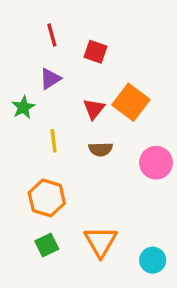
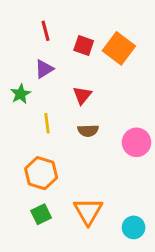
orange square: (131, 102) -> (119, 48), moved

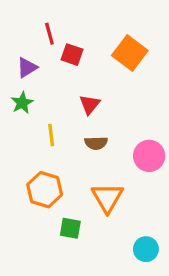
red square: (84, 45) -> (72, 55), moved
purple triangle: (44, 69) -> (27, 67), moved
orange triangle: (88, 211) -> (107, 198), moved
green square: (41, 214) -> (70, 228), moved, turned 36

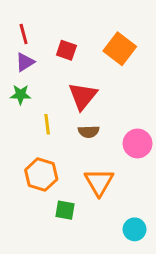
red line: (49, 34) -> (24, 34), moved
green star: (22, 103) -> (21, 95), turned 30
red triangle: (90, 104) -> (83, 96), size x1.5

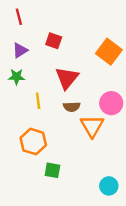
red line: (24, 34) -> (19, 17), moved
orange square: (120, 49) -> (109, 52), moved
pink circle: (138, 143) -> (111, 103), moved
orange triangle: (99, 182) -> (92, 126), moved

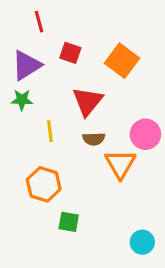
red line: (19, 17) -> (39, 22), moved
purple triangle: (20, 50) -> (26, 65), size x1.5
orange square: (109, 52) -> (122, 61), moved

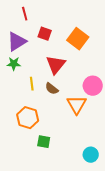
brown semicircle: (94, 139) -> (52, 89), moved, turned 40

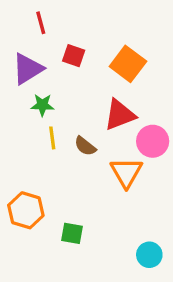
green star: (14, 64) -> (42, 105), moved
red triangle: (56, 65) -> (120, 115), moved, turned 30
orange hexagon: (28, 118) -> (26, 210), moved

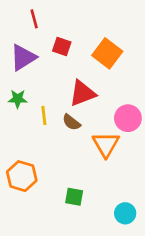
green star: (42, 105) -> (18, 99), moved
red triangle: (120, 115) -> (82, 93), moved
green square: (72, 233) -> (74, 197), moved

